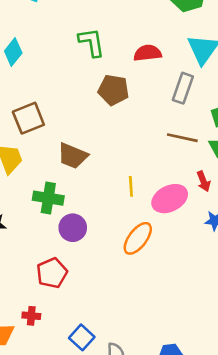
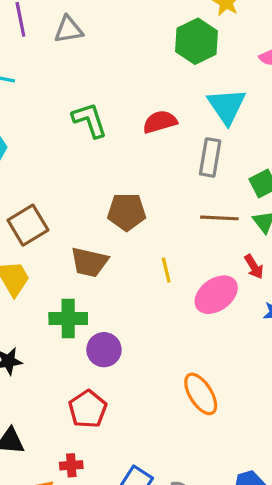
brown pentagon: (113, 90) -> (127, 212), moved
yellow line: (131, 186) -> (166, 270), moved
orange ellipse: (138, 238) -> (201, 394), moved, turned -60

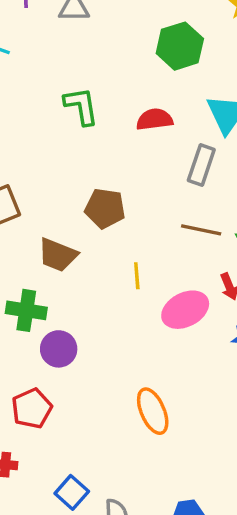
green hexagon: (196, 41) -> (180, 46), moved

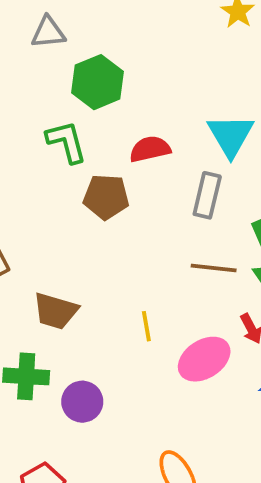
green hexagon: (180, 46) -> (98, 82), moved
brown pentagon: (105, 208) -> (106, 197), moved
purple circle: (59, 349) -> (82, 402), moved

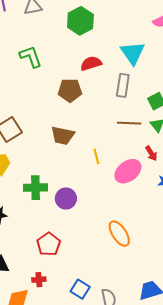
green hexagon: (98, 82) -> (80, 21), moved
green L-shape: (66, 142) -> (31, 57), moved
brown trapezoid: (56, 311) -> (63, 136), moved

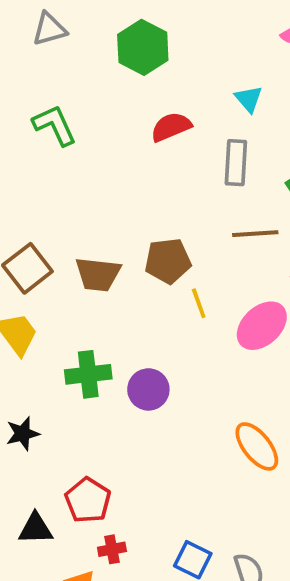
cyan triangle: (133, 53) -> (249, 99), size x0.6
brown pentagon: (70, 90) -> (168, 261), moved
brown trapezoid: (63, 136) -> (98, 274), moved
red pentagon: (49, 244) -> (88, 500), moved

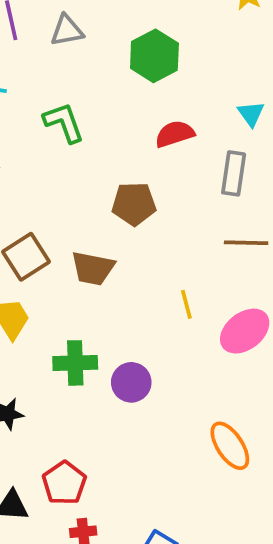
brown pentagon: (168, 261) -> (134, 204), moved

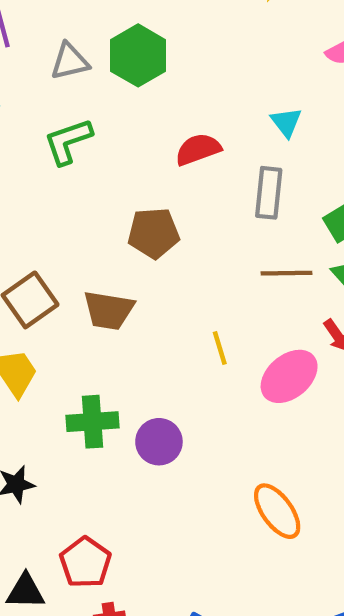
gray triangle: (67, 30) -> (70, 61), moved
green hexagon: (154, 56) -> (138, 55), moved
green L-shape: (64, 123) -> (68, 141), turned -87

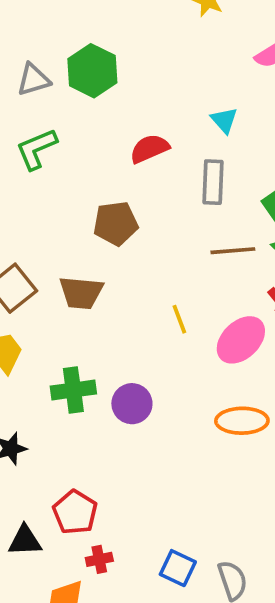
orange ellipse: (277, 511) -> (242, 421), moved, turned -51

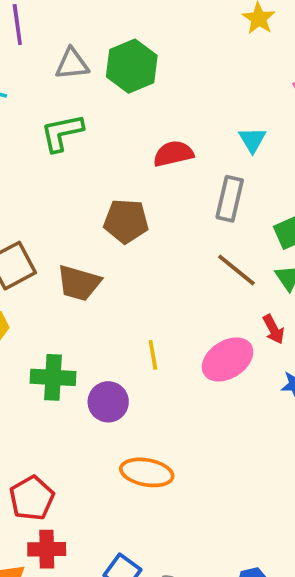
brown line: (233, 251) -> (236, 270), turned 33
yellow line: (179, 319) -> (153, 355), moved
orange ellipse: (242, 421) -> (147, 472), moved
red cross: (99, 559) -> (47, 549), size x1.4

